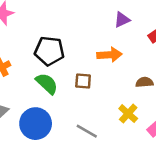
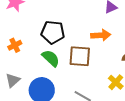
brown square: (83, 81) -> (80, 56), size x1.6

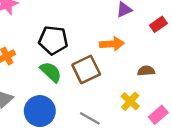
brown square: (80, 56) -> (86, 70), turned -30

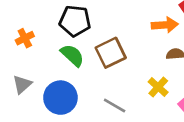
orange arrow: (112, 44) -> (165, 25), moved

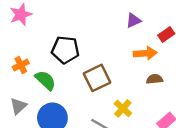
green semicircle: (72, 55) -> (45, 80), moved
yellow cross: (158, 87) -> (123, 108), moved

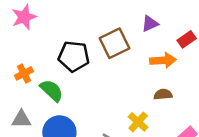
brown square: (97, 78) -> (114, 43), moved
brown semicircle: (155, 79) -> (163, 94), moved
gray triangle: (18, 106) -> (21, 119), turned 42

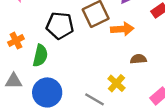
orange arrow: (163, 60) -> (122, 29), moved
green semicircle: (52, 90) -> (40, 56), turned 60

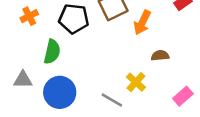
orange arrow: (122, 29) -> (142, 22), turned 120
orange cross: (16, 41) -> (29, 16), moved

